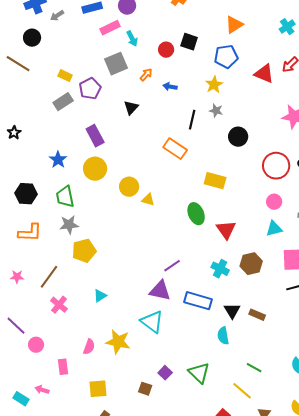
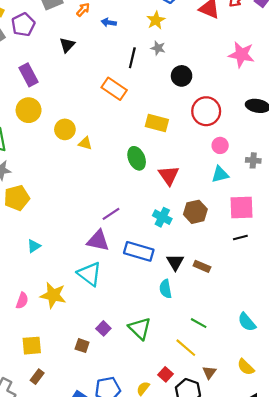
red circle: (276, 166) -> (206, 111), moved

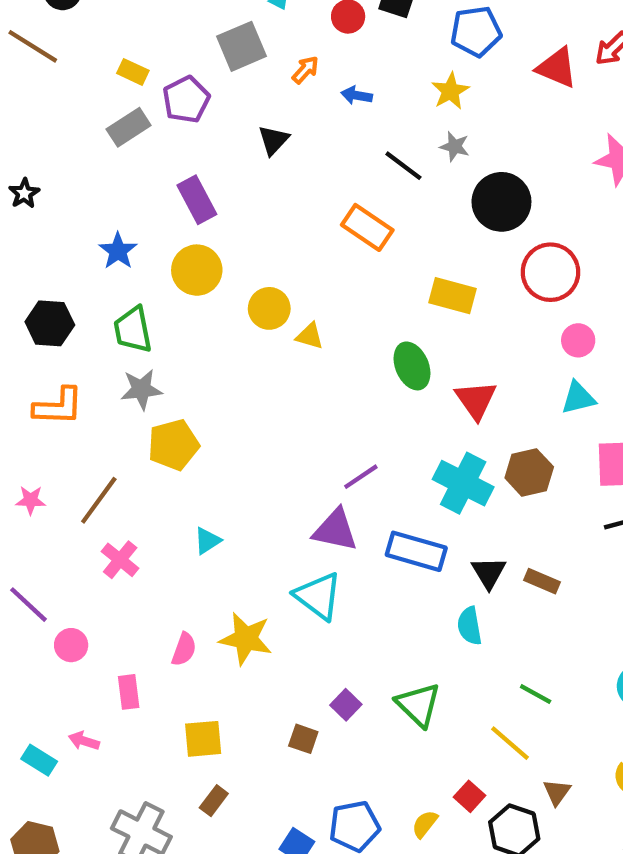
black line: (132, 58) -> (403, 166), turned -66
black circle: (182, 76) -> (501, 202), size x1.4
cyan cross: (162, 217) -> (463, 483), size x1.5

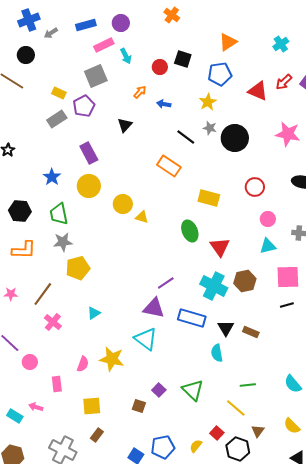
gray square: (242, 46) -> (96, 76), moved
black circle: (501, 202) -> (235, 138), moved
red circle: (550, 272) -> (255, 187), size x0.7
green line: (536, 694) -> (248, 385), turned -35

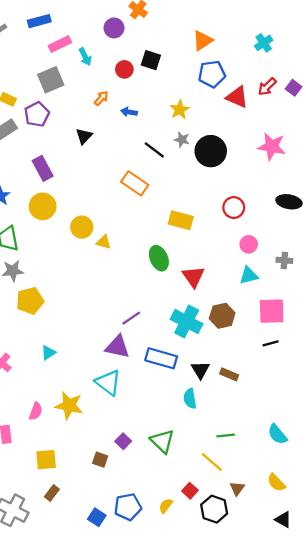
purple circle: (121, 23) -> (114, 28), moved
blue pentagon: (220, 74) -> (212, 74), moved

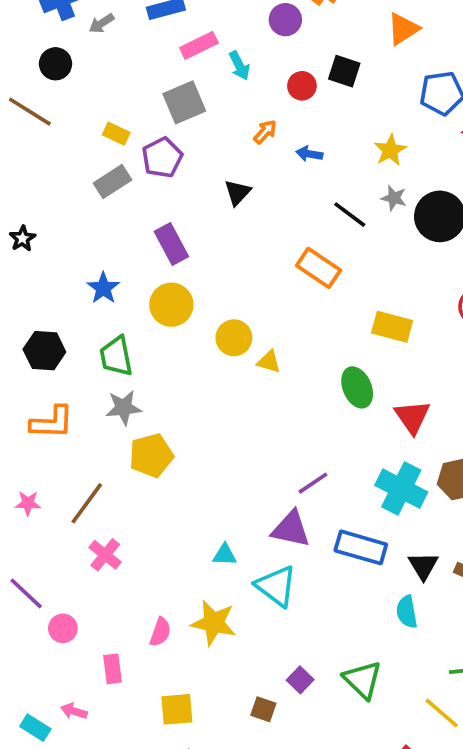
orange triangle: (203, 41) -> (403, 29), moved
cyan triangle: (48, 353) -> (225, 555), moved, turned 35

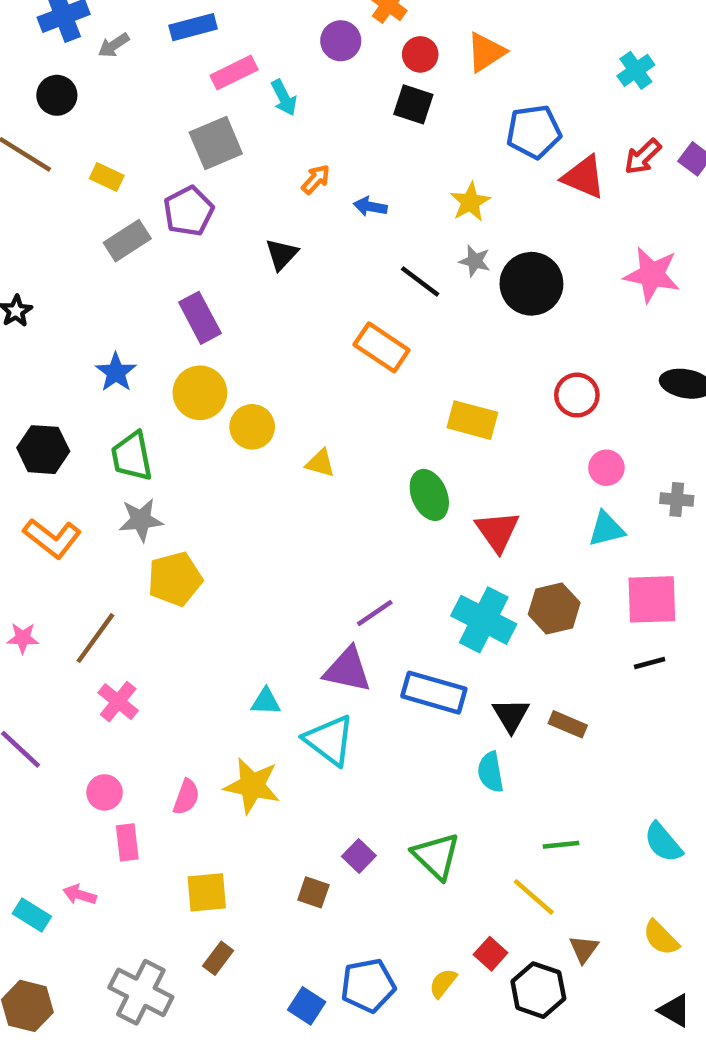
red circle: (302, 86) -> (420, 54), moved
yellow rectangle: (116, 134) -> (107, 177), moved
yellow circle: (234, 338) -> (252, 427), moved
orange L-shape: (52, 422) -> (52, 538), turned 36
pink circle: (63, 628) -> (105, 792), moved

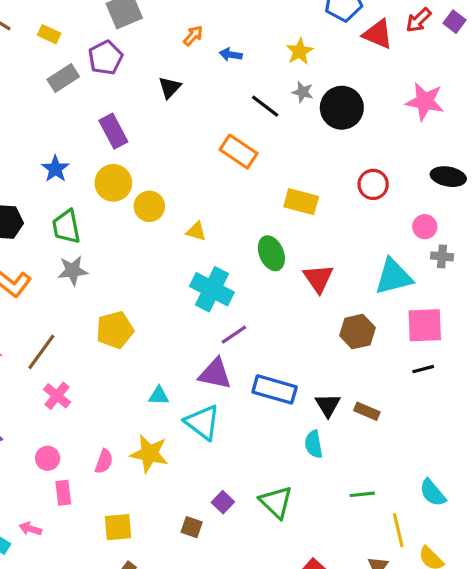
pink circle: (606, 468) -> (425, 227), moved
cyan triangle: (606, 529) -> (393, 277), size x1.5
yellow pentagon: (175, 579) -> (115, 330), moved
cyan cross: (484, 620) -> (212, 289), moved
yellow line: (534, 897) -> (398, 530), moved, turned 36

